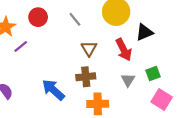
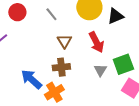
black triangle: (144, 32) -> (115, 16), moved
green square: (153, 74) -> (123, 64), size x1.5
orange cross: (98, 104) -> (54, 92), moved, turned -30

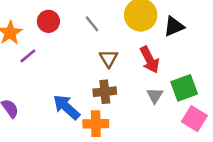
orange cross: (54, 92) -> (96, 124), turned 30

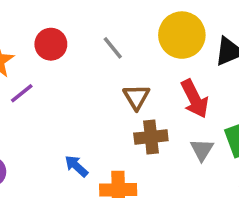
brown cross: (105, 92) -> (151, 137), moved
blue arrow: (66, 107) -> (76, 166), size x0.6

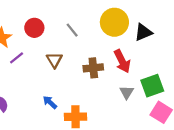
brown triangle: (136, 97) -> (54, 60), moved
brown cross: (151, 137) -> (93, 68), moved

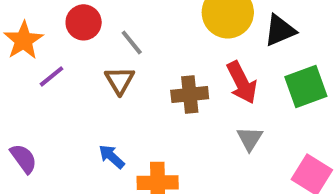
gray line: (72, 30) -> (132, 42), moved
green square: (152, 86) -> (306, 86), moved

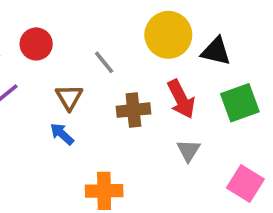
black triangle: (280, 30) -> (216, 51), turned 36
gray line: (132, 42) -> (104, 62), moved
blue arrow: (112, 157) -> (62, 134), moved

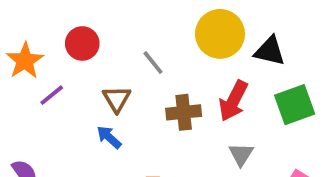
red arrow: (181, 99) -> (233, 101), turned 54

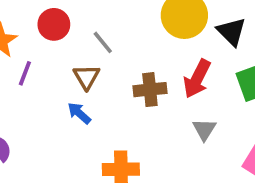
black triangle: (270, 51) -> (231, 32), turned 32
gray line: (153, 63) -> (103, 42), moved
purple line: (52, 95) -> (25, 73), turned -30

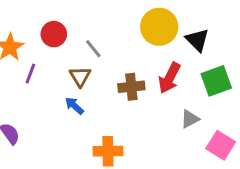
gray triangle: (204, 129) -> (190, 119), moved, turned 30

